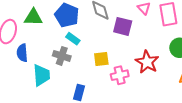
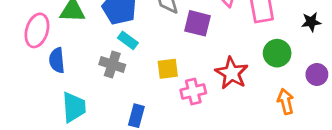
cyan trapezoid: (41, 75) -> (74, 107), moved

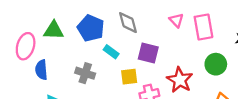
purple square: (198, 23) -> (148, 53), moved
cyan rectangle: (128, 40) -> (111, 52), moved

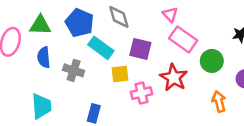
pink rectangle: (203, 27) -> (183, 39), moved, turned -45
cyan rectangle: (111, 52) -> (101, 48), size x1.5
blue semicircle: (41, 70) -> (44, 57), moved

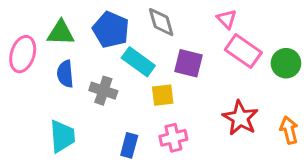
green circle: (212, 61) -> (286, 63), moved
red star: (174, 78) -> (240, 118), moved
pink cross: (141, 93) -> (173, 138), moved

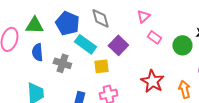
pink triangle: (227, 19) -> (143, 16), turned 32
pink rectangle: (243, 51) -> (154, 37), size x0.6
purple square: (189, 63) -> (118, 45), turned 30

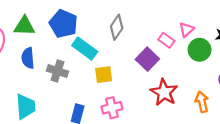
pink triangle: (143, 16) -> (187, 30), moved
gray diamond: (100, 18) -> (117, 27), moved, turned 50
purple square: (118, 45) -> (147, 59), moved

